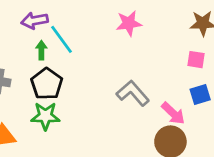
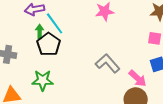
black pentagon: (47, 84) -> (49, 44), moved

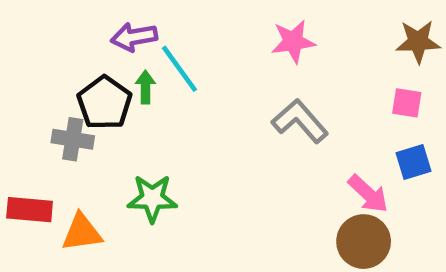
black pentagon: (49, 44) -> (105, 103), moved
gray L-shape: (108, 63) -> (300, 121), moved

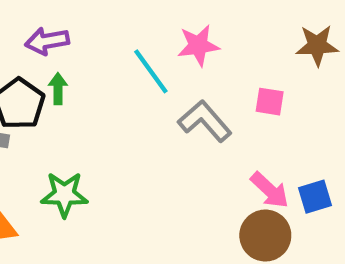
cyan line: (180, 69) -> (151, 71), moved
pink square: (407, 103) -> (270, 102), moved
blue square: (414, 162) -> (315, 197), moved

